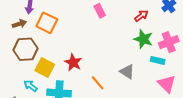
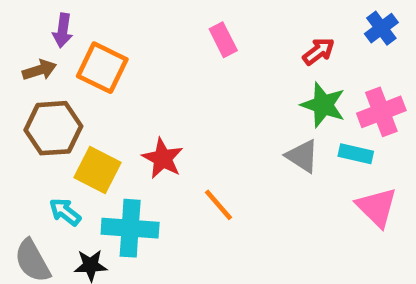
gray triangle: (127, 72) -> (302, 156), moved

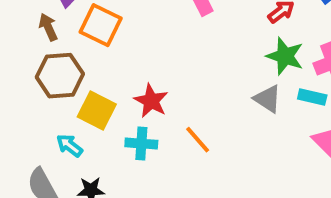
brown arrow: (39, 70) -> (48, 27), turned -96
cyan cross: (130, 228) -> (141, 144), moved, size x0.7

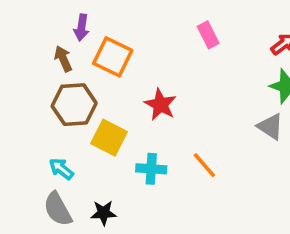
red star: (151, 101) -> (160, 105), moved
cyan arrow: (70, 145) -> (61, 169), moved

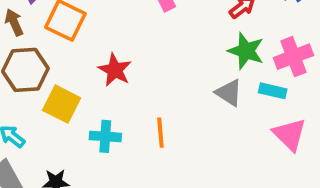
orange line: (204, 165) -> (160, 133), turned 36

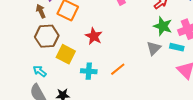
gray triangle: (229, 93) -> (154, 48), turned 42
orange line: (160, 133) -> (118, 69), turned 56

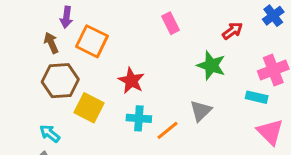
green star: (163, 26) -> (211, 65), moved
gray triangle: (154, 48) -> (201, 111), moved
cyan cross: (89, 71) -> (139, 118), moved

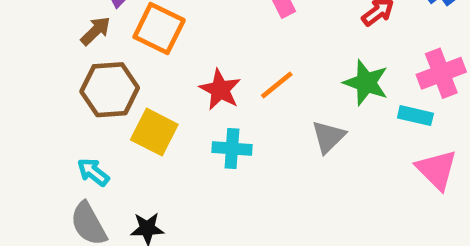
brown arrow: (51, 43) -> (96, 31), turned 70
green star: (211, 65) -> (366, 83), moved
orange line: (168, 130) -> (277, 85), moved

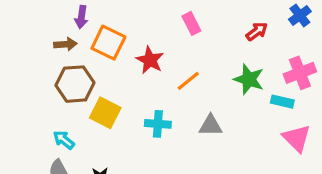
brown arrow: (96, 31) -> (65, 44), turned 40
red star: (220, 90) -> (150, 60), moved
gray triangle: (328, 137) -> (211, 126), moved, turned 45

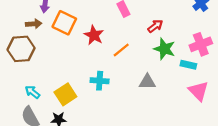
red arrow: (257, 31) -> (155, 26), moved
brown hexagon: (75, 84) -> (21, 49), moved
yellow square: (105, 113) -> (65, 94), moved, turned 30
gray triangle: (211, 126) -> (147, 82), moved

